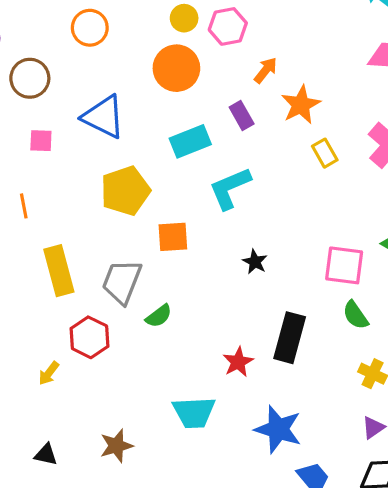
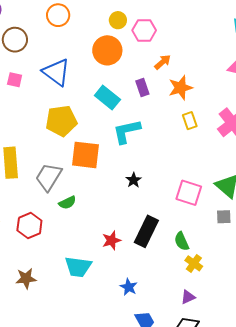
cyan rectangle: (190, 141) -> (107, 98), turned 50
orange square: (173, 237) -> (86, 155), size x1.4
green semicircle: (356, 315) -> (182, 241), moved
red hexagon: (89, 337) -> (29, 226), moved
blue star: (278, 429) -> (129, 287), size x0.6

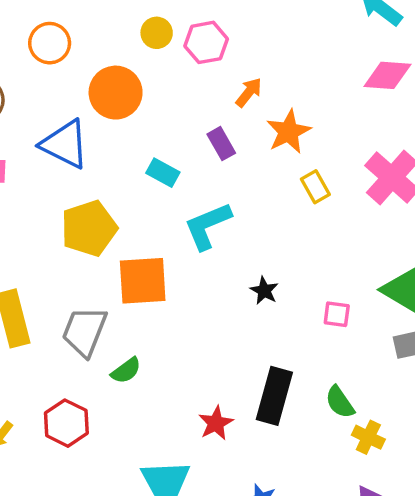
orange circle: (107, 50) -> (116, 93), moved
cyan rectangle: (107, 98) -> (163, 173), size x0.7
black star: (134, 180) -> (264, 291), moved
pink square: (189, 193) -> (337, 314), size x0.6

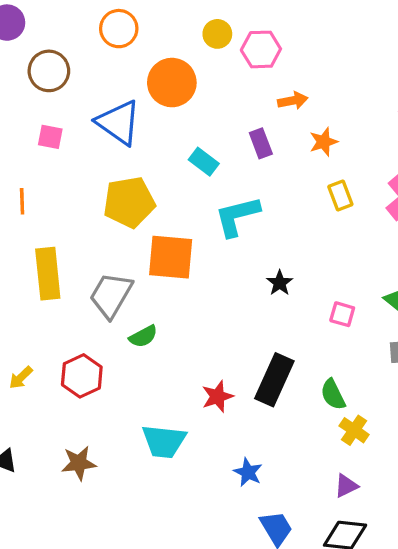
orange arrow: (249, 92) -> (293, 101), turned 32
orange star: (289, 132) -> (324, 142), size x0.7

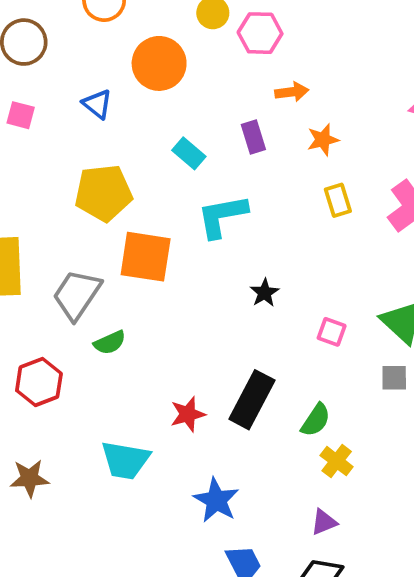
blue triangle: (119, 123) -> (97, 104), size x0.6
green semicircle: (333, 394) -> (316, 420), turned -124
blue star: (248, 472) -> (216, 500), size x1.4

